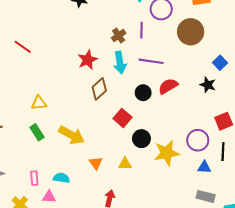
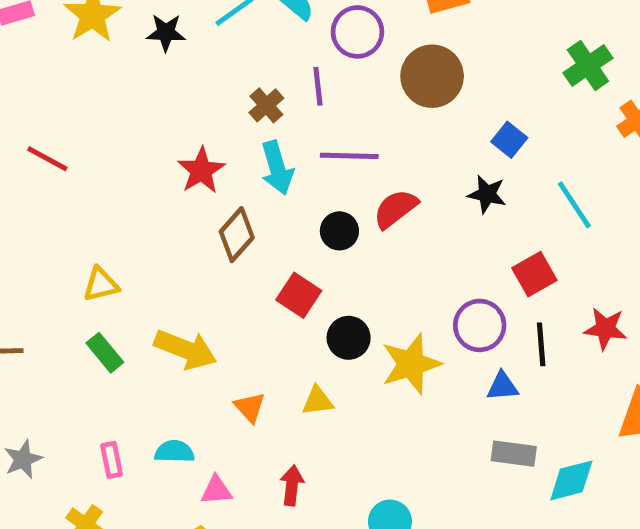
pink triangle: (49, 197) -> (216, 490), moved

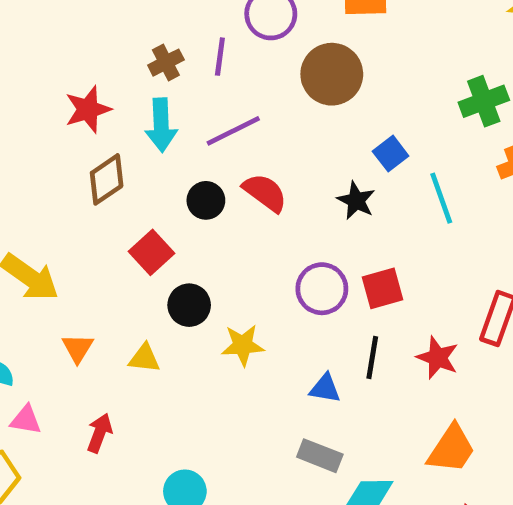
purple line: (349, 156) -> (233, 131), turned -42
cyan line: (574, 205) -> (441, 198), moved
red semicircle: (395, 209) -> (265, 193), turned 60
purple circle: (480, 325) -> (322, 289), moved
yellow star: (411, 364) -> (243, 345), size x0.7

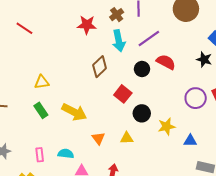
red star: (88, 109) -> (87, 25), moved, turned 30
blue triangle: (325, 388) -> (190, 141), moved

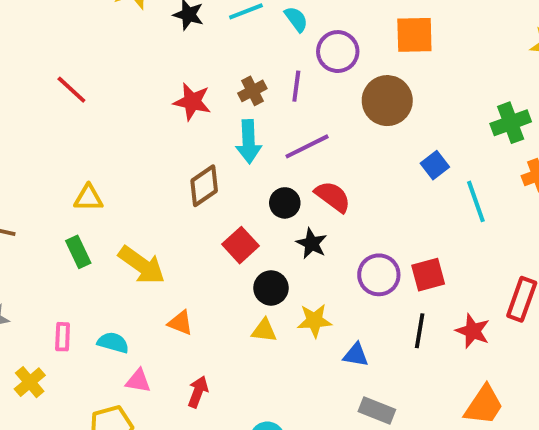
black star: (204, 59) -> (312, 243), moved
orange triangle: (98, 138) -> (180, 323), turned -40
yellow triangle: (127, 138) -> (264, 330), moved

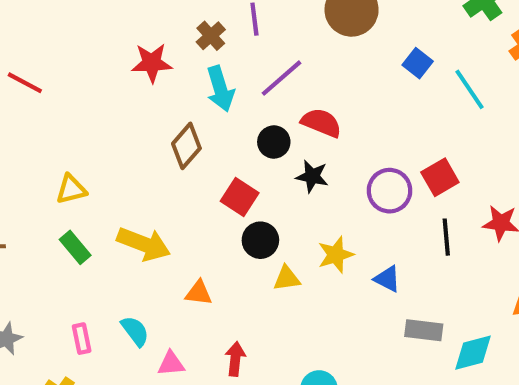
black circle: (271, 288) -> (260, 240), moved
cyan semicircle: (113, 343) -> (135, 331), turned 52
blue triangle: (356, 355) -> (387, 279), turned 32

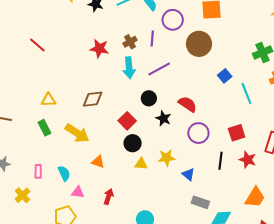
red semicircle: (321, 123) -> (188, 104), moved
brown diamond: (186, 146) -> (93, 99), moved, turned 30
red square: (440, 177) -> (237, 133), moved

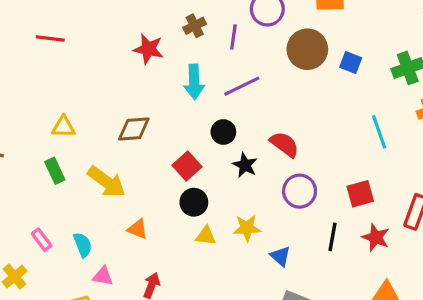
brown cross: (130, 42) -> (195, 26), moved
red line: (37, 45) -> (50, 39), turned -36
blue square: (225, 76) -> (351, 63), moved, turned -32
pink rectangle: (38, 171) -> (42, 240), turned -40

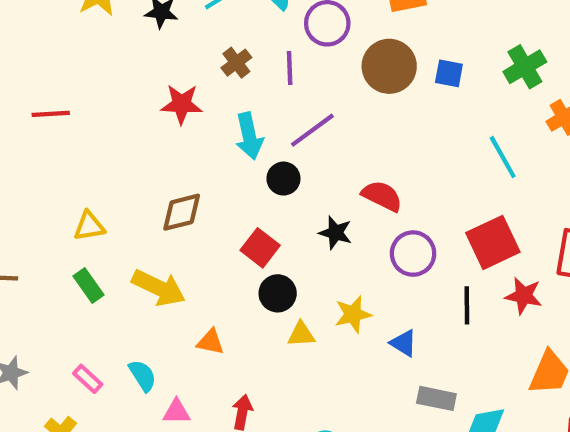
black circle: (223, 132) -> (283, 179), moved
red square: (360, 194) -> (493, 242), size x1.4

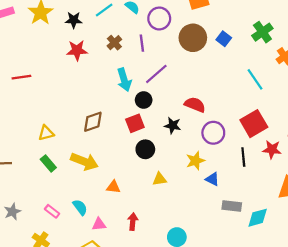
blue square: (449, 73) -> (224, 39), turned 32
red star: (182, 104) -> (77, 50), moved
red square: (260, 248) -> (135, 123), moved, turned 36
black circle: (278, 293) -> (145, 149), moved
yellow star: (353, 314) -> (195, 161), moved

